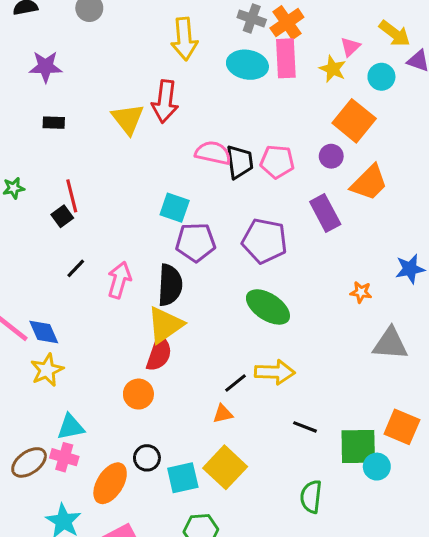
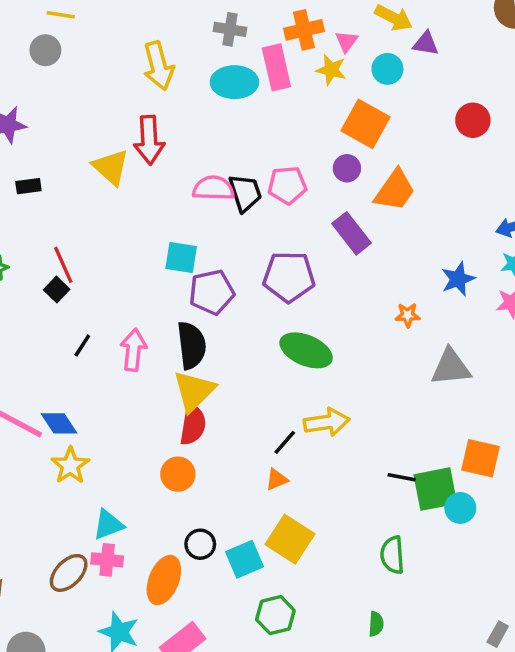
orange cross: (287, 23) -> (304, 30), moved, turned 32
black line: (305, 427) -> (402, 477), moved

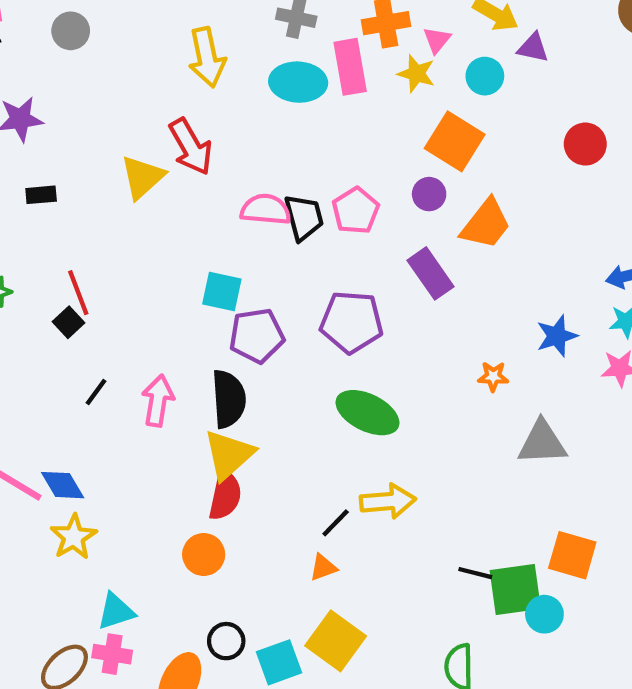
red arrow: (149, 140) -> (191, 147), turned -30
yellow triangle: (111, 167) -> (142, 177), turned 33
pink pentagon: (287, 185) -> (356, 211), turned -30

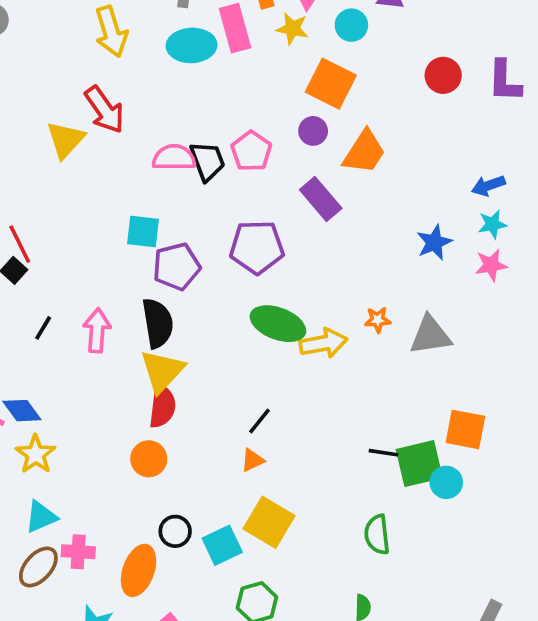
orange star: (493, 376) -> (378, 320), moved
yellow arrow: (388, 501) -> (323, 343), moved
cyan triangle: (116, 611) -> (41, 517), moved

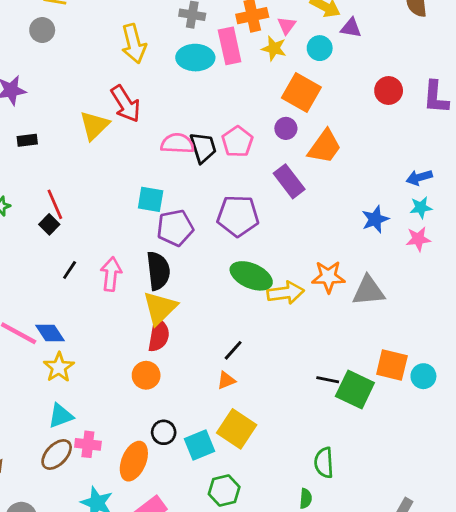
orange star: (378, 320) -> (328, 277), size x1.6
green square: (419, 464) -> (355, 390), turned 36
cyan circle: (446, 482) -> (423, 376), moved
green semicircle: (377, 534) -> (324, 463), moved

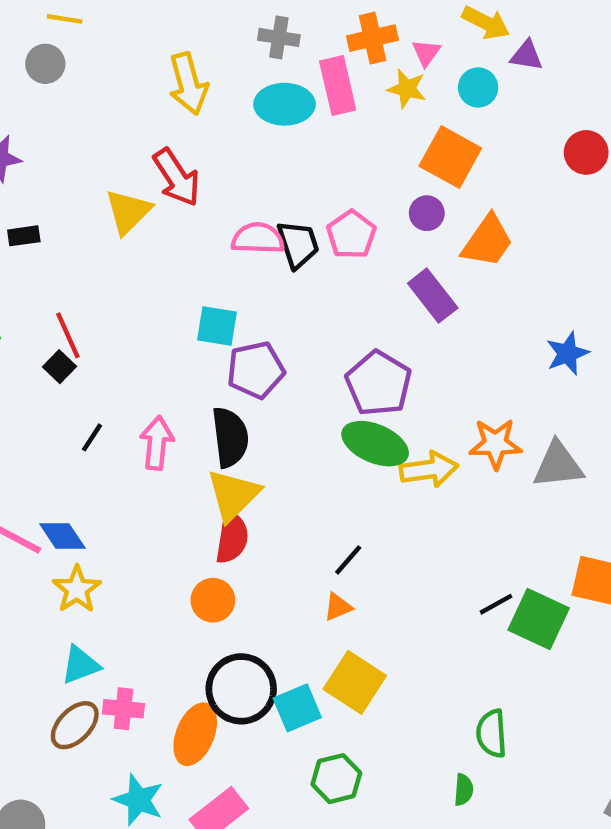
purple pentagon: (238, 216) -> (378, 383), moved, turned 30
black line: (328, 380) -> (496, 604), turned -40
black circle: (164, 432) -> (241, 689), size x1.8

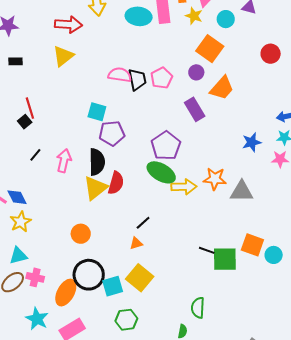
red arrow: (177, 177) -> (68, 24), moved, turned -60
red semicircle: (232, 537) -> (116, 183), moved
black line: (496, 604) -> (207, 250), turned 42
green square: (539, 619) -> (225, 259), turned -32

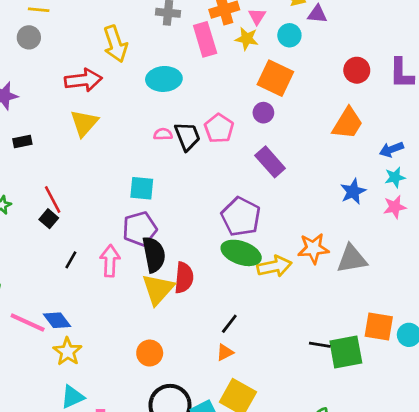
cyan ellipse: (139, 16) -> (164, 79), moved
pink semicircle: (120, 75) -> (163, 134), size x0.6
orange trapezoid: (222, 88) -> (348, 123), moved
purple pentagon: (112, 133) -> (140, 229), moved

